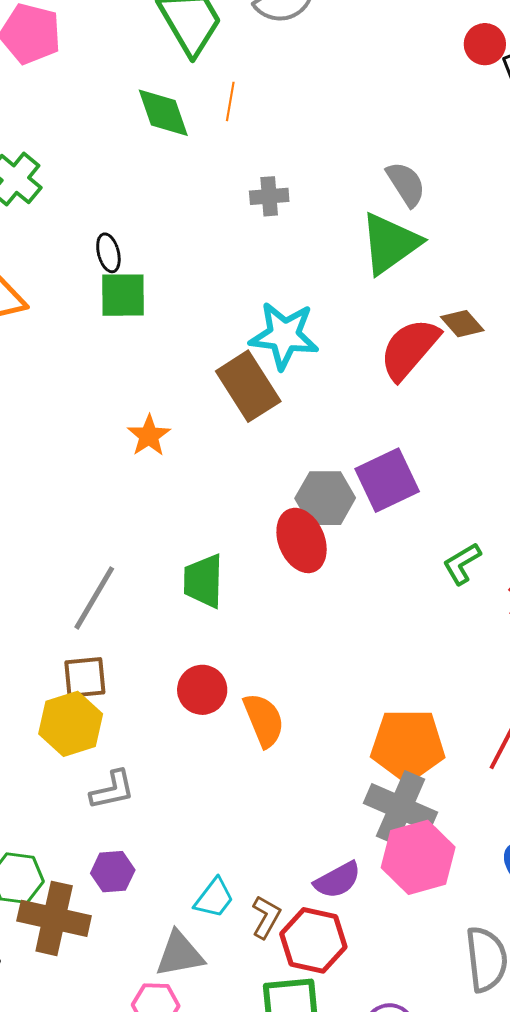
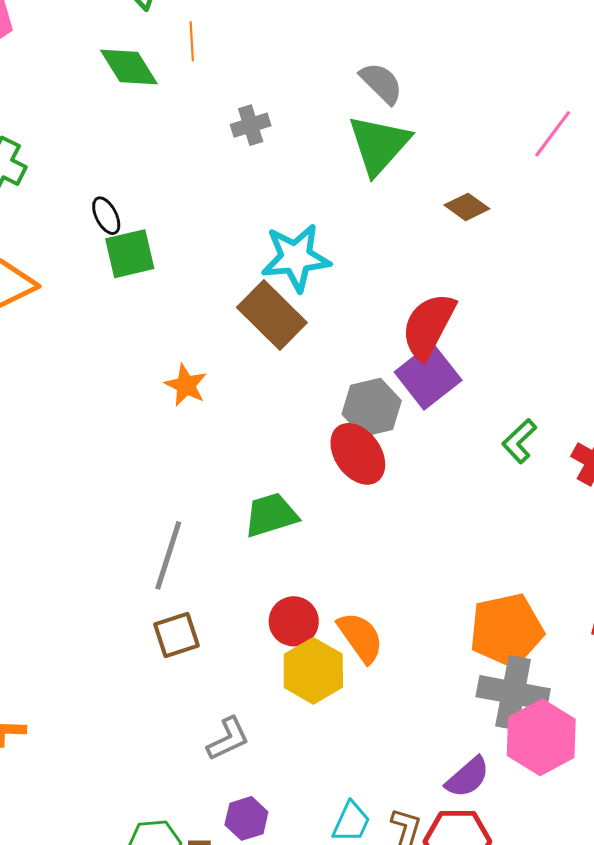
red semicircle: (409, 349) -> (429, 326), moved
green trapezoid: (203, 581) -> (271, 515), turned 84
yellow hexagon: (71, 724) -> (313, 671), moved

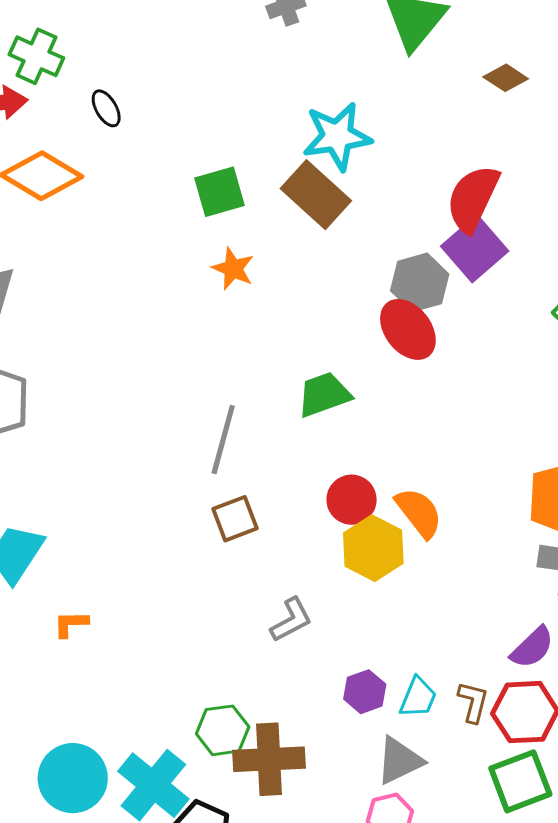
black ellipse: (106, 216) -> (106, 108), moved
green square: (130, 254) -> (220, 192), moved
purple hexagon: (246, 818) -> (365, 692), moved

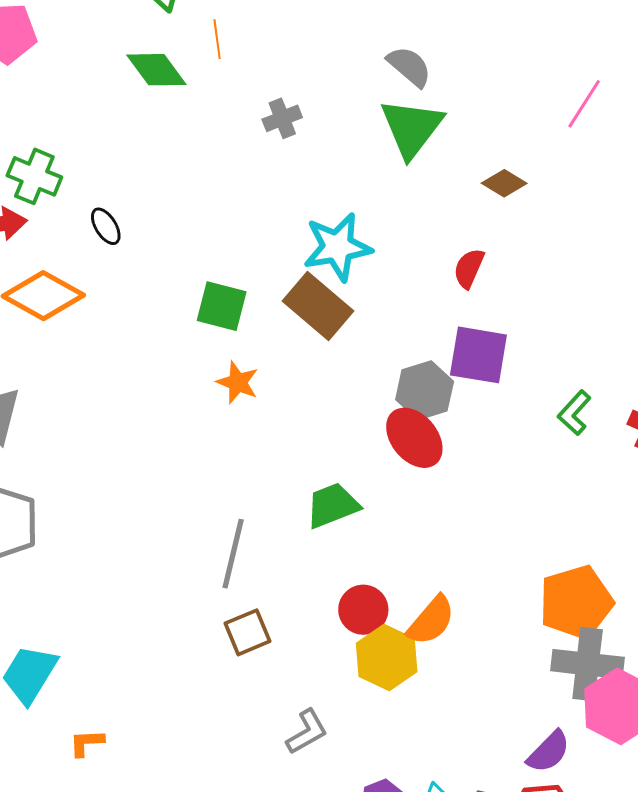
green square: (220, 192) -> (222, 306), turned 32
red semicircle: (473, 198) -> (469, 268), moved, size x0.6
purple square: (475, 249) -> (478, 355), turned -38
orange semicircle: (419, 513) -> (431, 621), turned 80

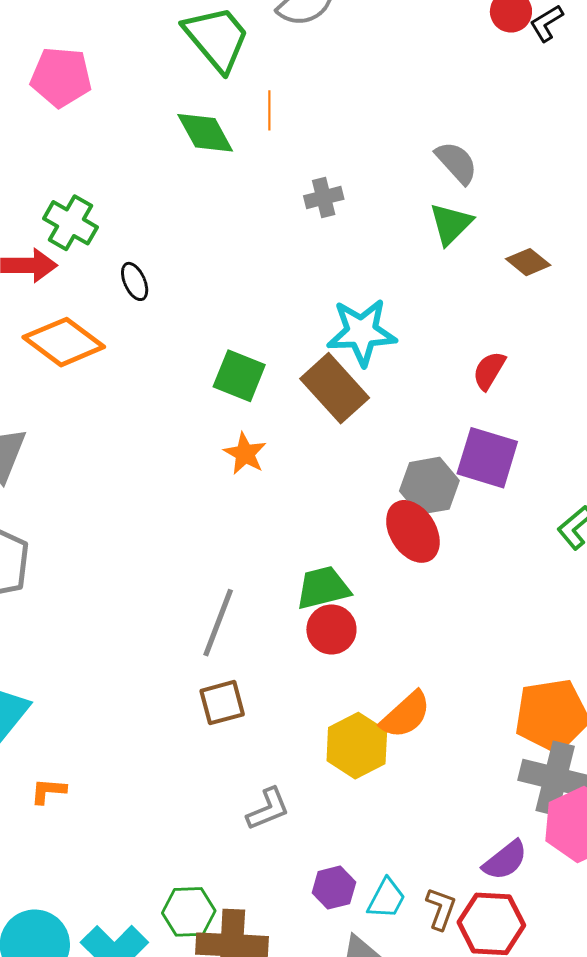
green triangle: (412, 128) -> (451, 224), size x0.7
brown diamond: (504, 183) -> (528, 262), moved
red circle: (363, 610) -> (331, 629), moved

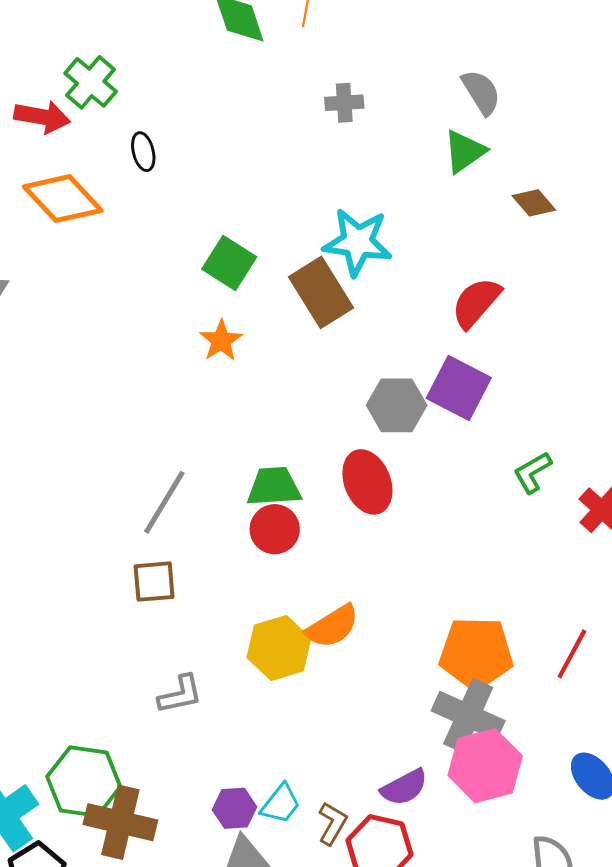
red semicircle: (489, 371) -> (476, 303), size x1.4
red ellipse: (413, 531) -> (367, 482), moved
purple hexagon: (334, 888) -> (235, 808), moved
green hexagon: (189, 912) -> (84, 782), size x1.4

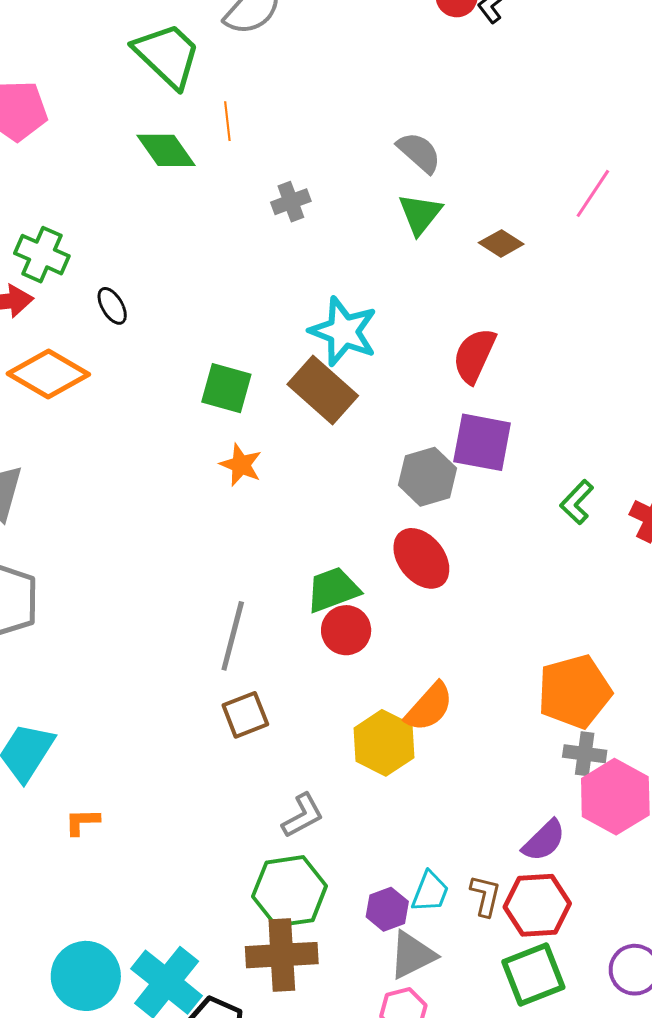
cyan star: (358, 242) -> (343, 331), turned 30
gray cross: (468, 716) -> (585, 754), size x0.6
green hexagon: (84, 782) -> (290, 891), moved

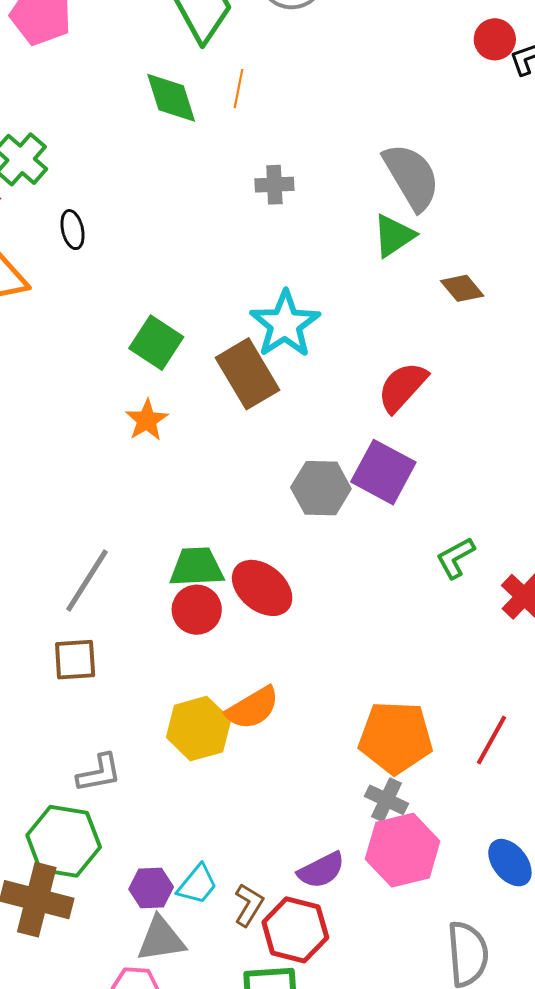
gray semicircle: (419, 152) -> (412, 177), size x1.5
red ellipse: (421, 558) -> (262, 588), moved, turned -30

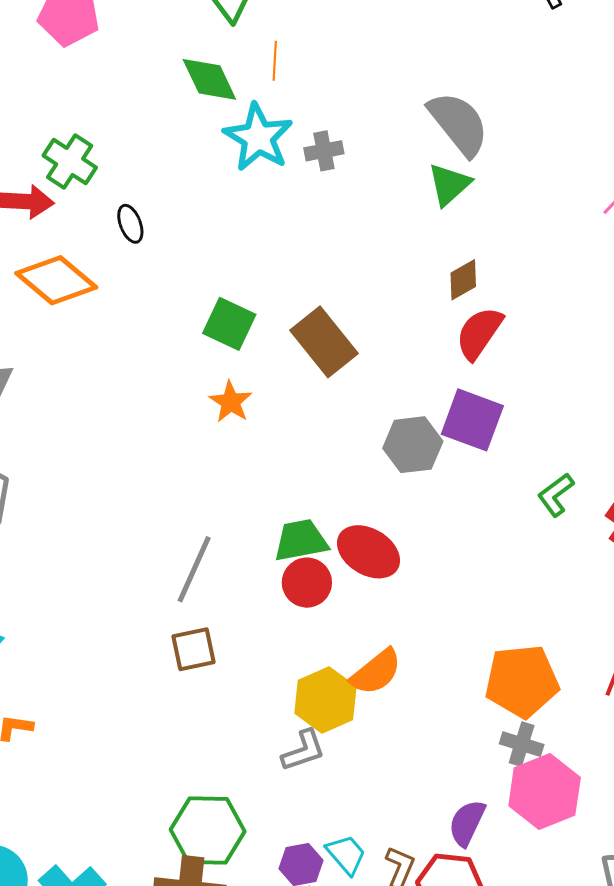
brown diamond: (462, 288) -> (463, 280), moved, turned -72
cyan star: (285, 324) -> (258, 137), moved
gray L-shape: (99, 773) -> (303, 751), moved
purple semicircle: (321, 870) -> (467, 823), turned 150
cyan trapezoid: (197, 884) -> (346, 854), turned -72

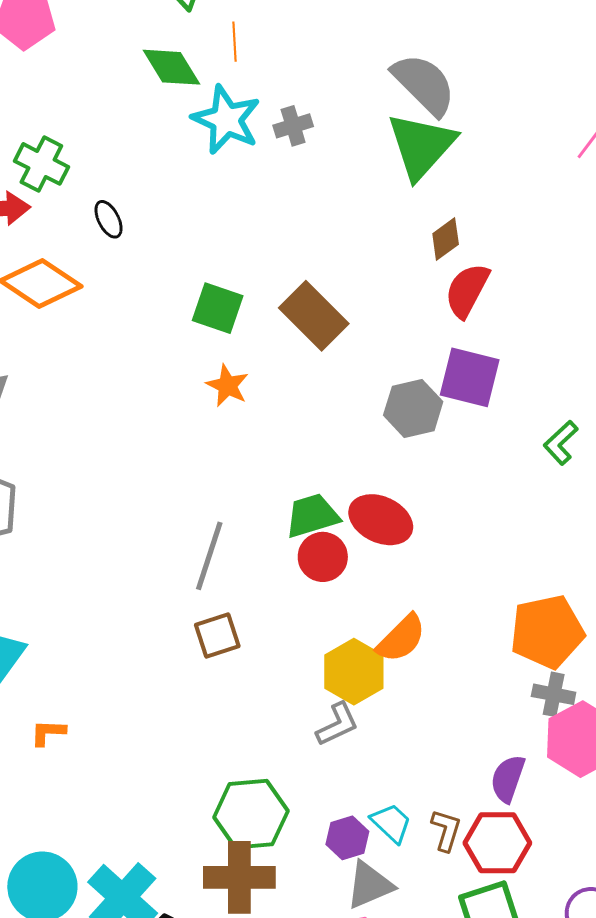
green triangle: (449, 184) -> (421, 146), size x1.6

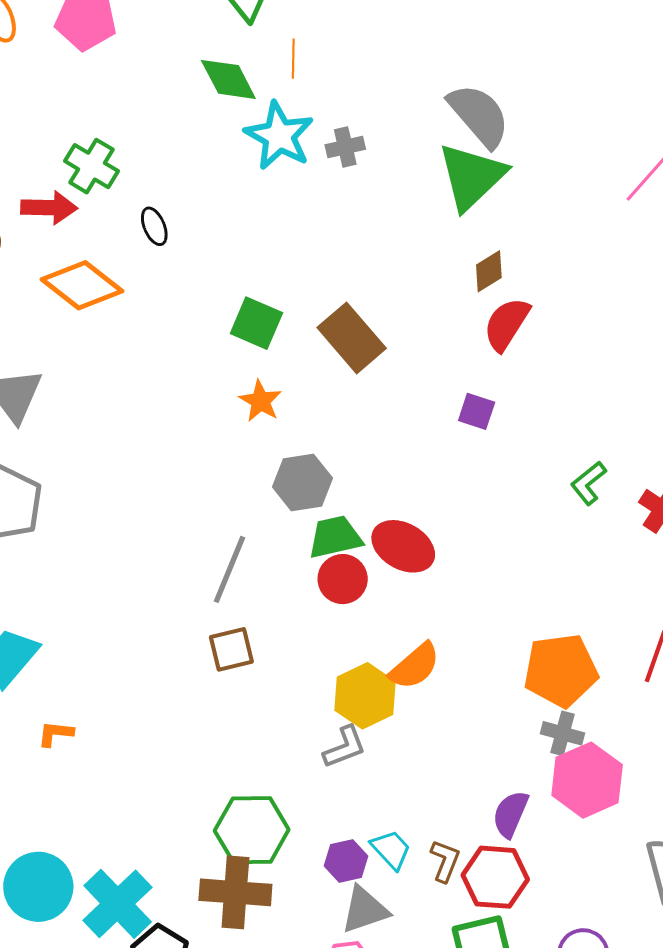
purple square: (470, 377) -> (477, 411), moved, size x0.6
gray hexagon: (413, 408) -> (302, 483), moved

